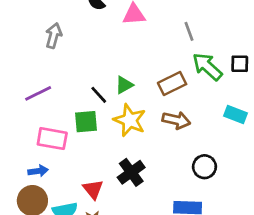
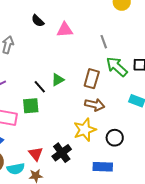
brown rectangle: (172, 84) -> (92, 79), turned -48
yellow star: (130, 120) -> (85, 130), moved, turned 30
black cross: (131, 172) -> (62, 153), moved

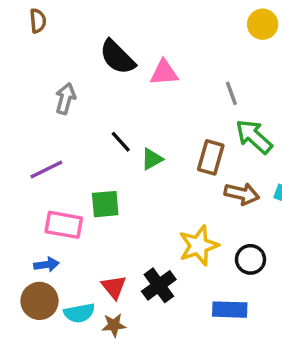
black semicircle: (38, 21) -> (117, 57), size x1.6
black line: (40, 87) -> (121, 142), moved
brown arrow: (95, 105) -> (242, 194), moved

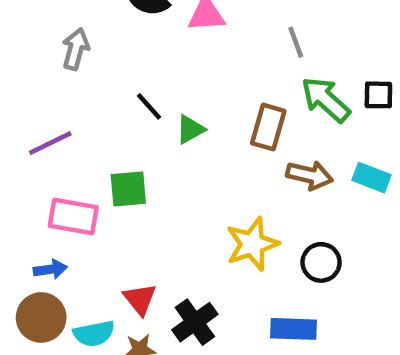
black cross: (159, 285) -> (195, 322), moved

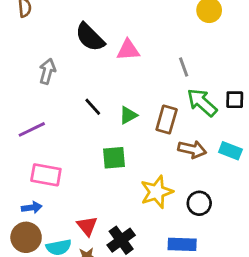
green triangle: (190, 129) -> (128, 115), moved
green square: (128, 189) -> (114, 158), moved

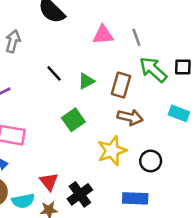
pink triangle: (128, 50) -> (103, 35), moved
brown arrow: (192, 149) -> (130, 117), moved
green square: (114, 158) -> (73, 120), turned -30

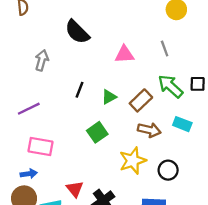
gray line: (136, 37) -> (165, 48), moved
black line: (54, 73) -> (80, 90), turned 63
brown rectangle: (121, 85) -> (141, 100), turned 30
cyan rectangle: (179, 113) -> (182, 124), moved

